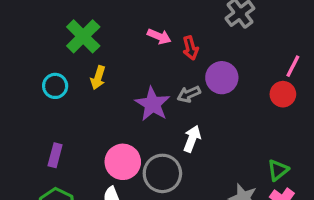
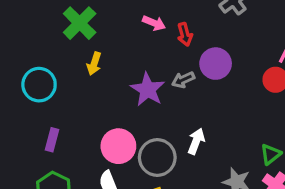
cyan circle: (55, 86) -> (39, 85), moved, size x1.4
white arrow: (192, 139) -> (196, 141), moved

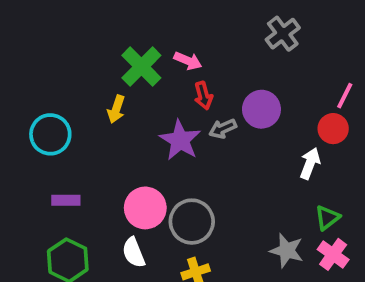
green cross: (80, 23) -> (141, 67), moved
red arrow: (185, 34) -> (203, 96), moved
purple rectangle: (52, 140) -> (66, 200), turned 75
white arrow: (196, 141) -> (310, 163), moved

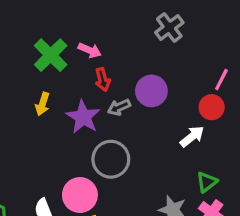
yellow arrow: (116, 109) -> (42, 104), moved
white arrow: (310, 163) -> (192, 136), turned 30
pink circle: (145, 208) -> (80, 195), moved
gray circle: (192, 222) -> (111, 159), moved

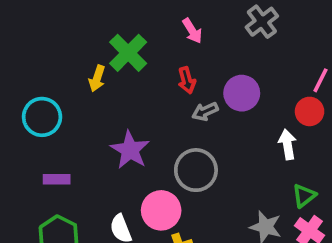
pink arrow: (90, 50) -> (192, 31), moved, turned 35
yellow arrow: (42, 104) -> (97, 78), moved
purple star: (83, 117) -> (130, 150), moved
white arrow: (192, 136) -> (288, 144), turned -60

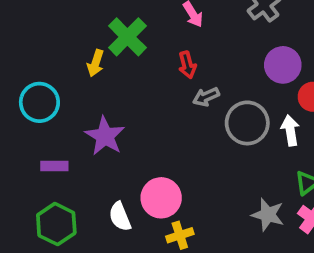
purple circle: (242, 93) -> (283, 65), moved
purple star: (130, 150) -> (105, 136), moved
gray circle: (196, 170) -> (247, 123), moved

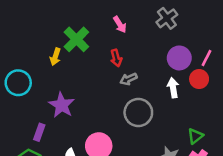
gray circle: (247, 123) -> (138, 112), moved
white arrow: (290, 130) -> (173, 88), moved
purple rectangle: (54, 166) -> (39, 132), moved, turned -70

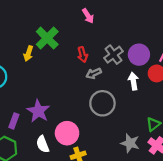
gray cross: (167, 18) -> (114, 55), moved
pink arrow: (120, 25) -> (88, 16), moved
purple star: (62, 105) -> (38, 111), moved

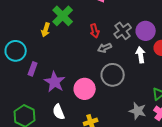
purple rectangle: (14, 121) -> (33, 69), moved
pink circle: (67, 133) -> (85, 89), moved

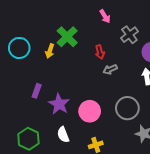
gray cross: (123, 31) -> (129, 35), moved
cyan circle: (16, 51) -> (19, 48), moved
gray circle: (113, 75) -> (127, 108), moved

